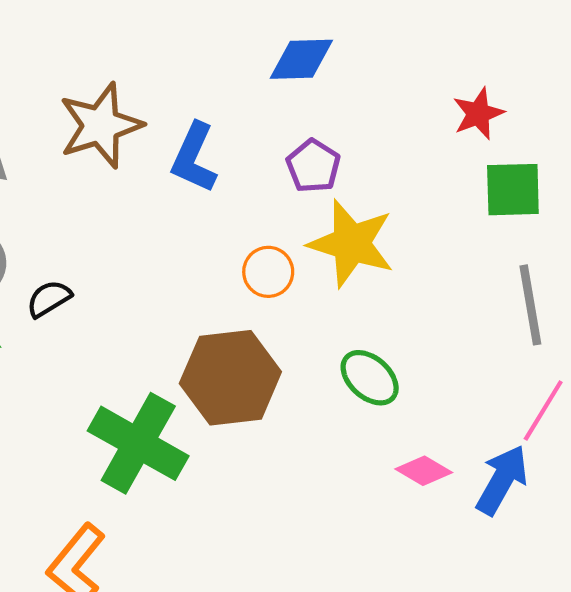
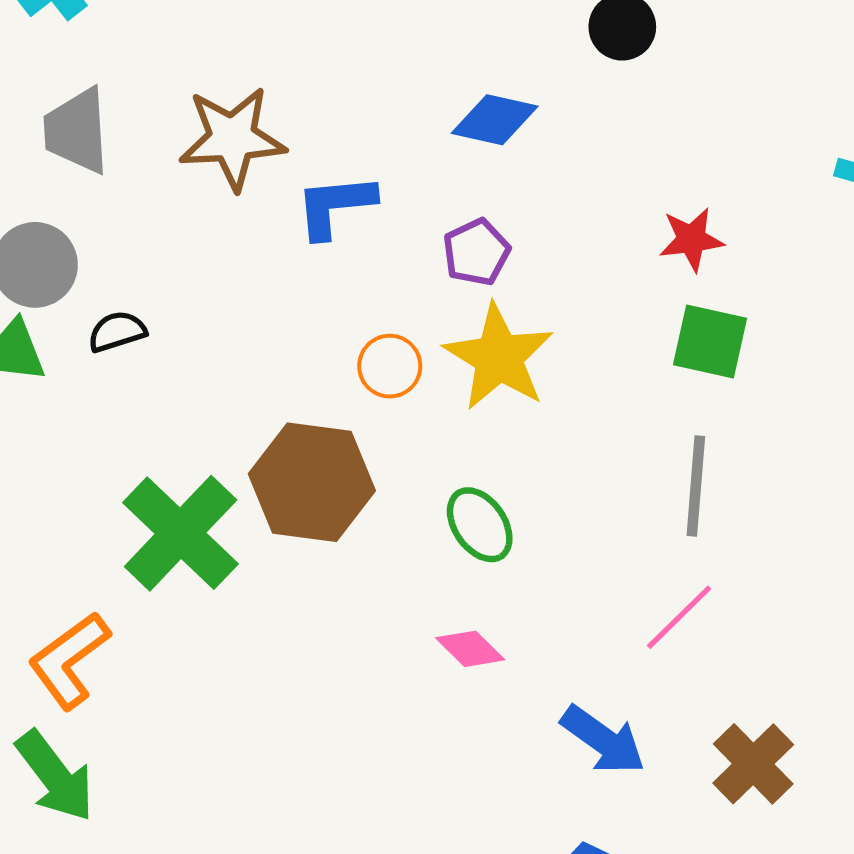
blue L-shape: (194, 158) -> (335, 206), turned 46
pink diamond: (424, 471) -> (470, 649), moved
blue arrow: (502, 480) -> (603, 740), moved, turned 82

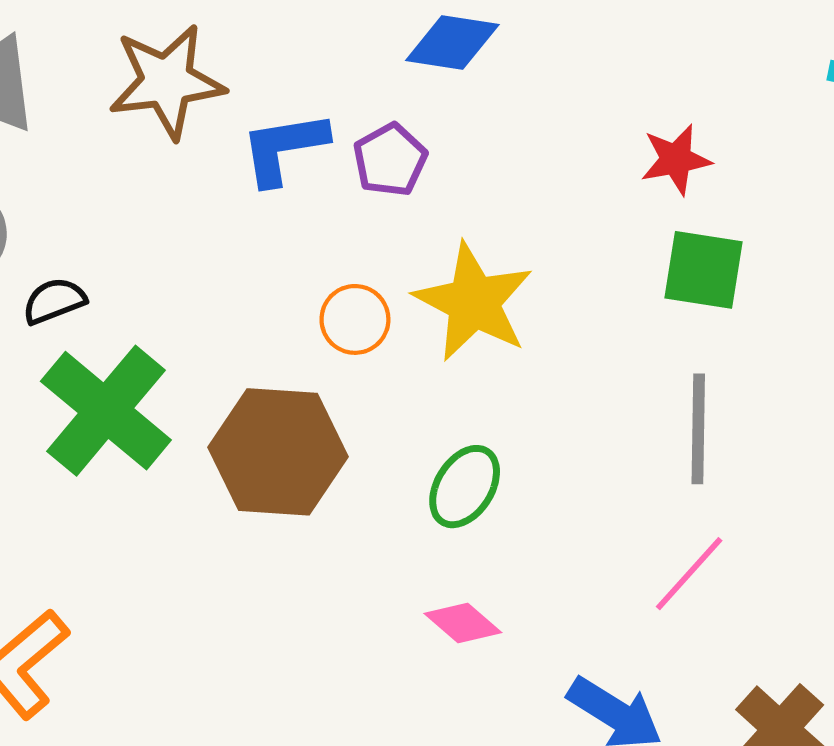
purple pentagon: (476, 252) -> (390, 160), moved
green ellipse: (480, 525) -> (465, 487), turned 70
green cross: (181, 533) -> (106, 411), moved

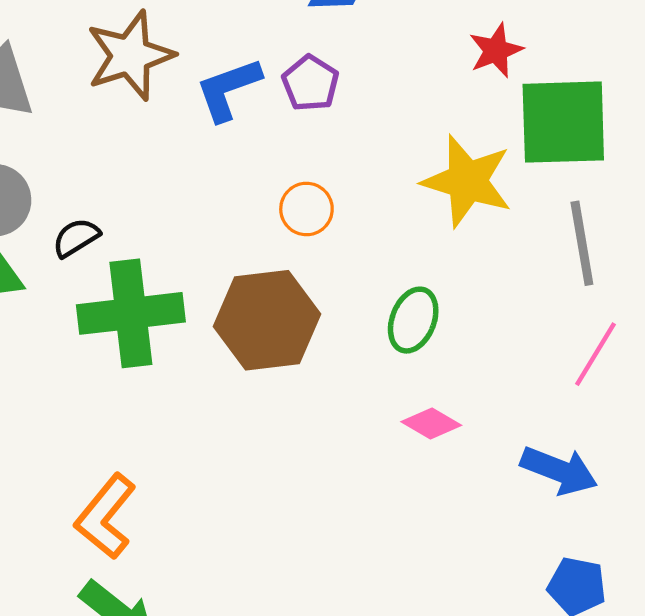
red star: (676, 159) -> (496, 50), moved
green square: (703, 270) -> (563, 122), size x1.5
yellow star: (474, 302) -> (467, 181), moved
green cross: (106, 411) -> (131, 313), turned -36

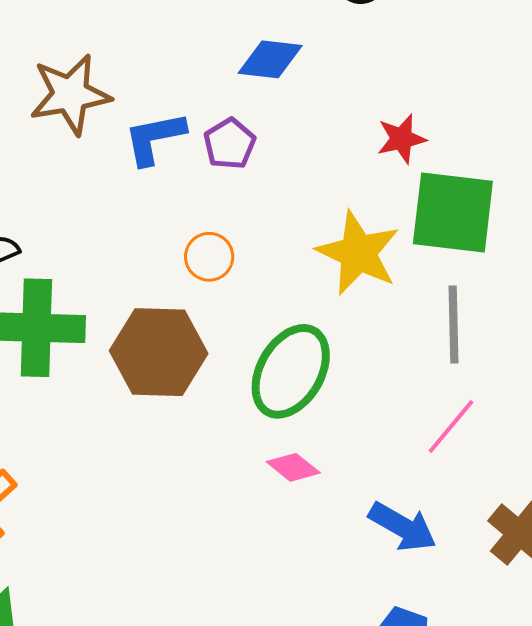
green ellipse: (413, 320) -> (291, 371), size x1.6

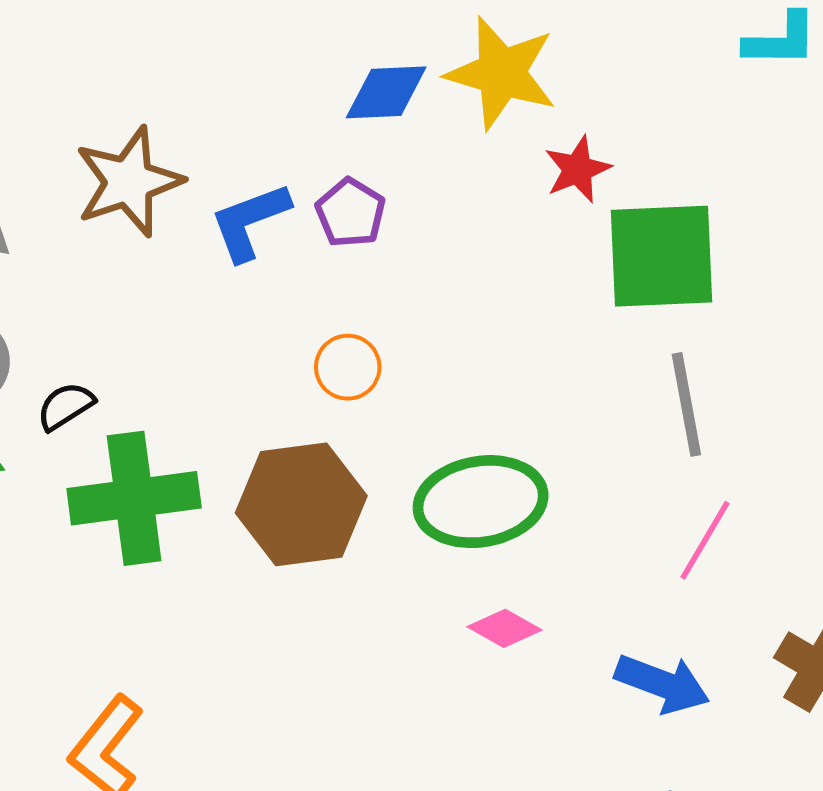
yellow star: (358, 253) -> (501, 73), moved
green ellipse: (291, 371) -> (481, 502), turned 60

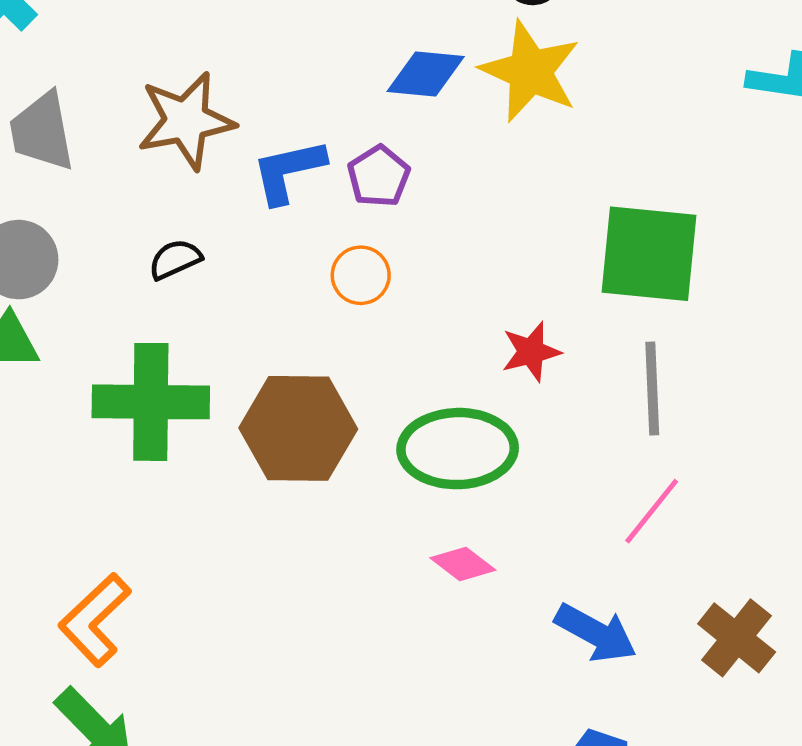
red star: (578, 169) -> (531, 352), moved
orange circle: (348, 367) -> (361, 275), moved
black semicircle: (65, 406) -> (175, 259), moved

